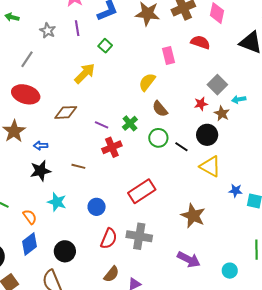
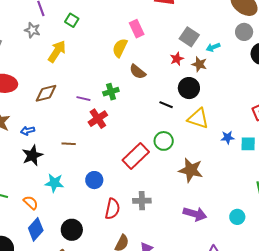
gray star: (48, 31) -> (32, 30), moved
pink rectangle: (168, 55) -> (137, 29), moved
green cross: (130, 123) -> (111, 92), turned 35
green circle: (158, 138) -> (164, 141), moved
gray cross: (139, 236) -> (142, 201), size x0.7

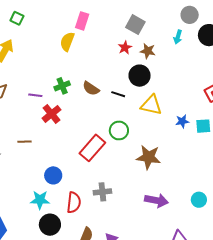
pink rectangle: (137, 29) -> (82, 21), turned 48
cyan arrow: (213, 47) -> (178, 37), moved, turned -48
brown semicircle: (138, 72) -> (91, 88), moved
cyan star: (54, 183) -> (40, 200), moved
black circle: (72, 230) -> (50, 225), moved

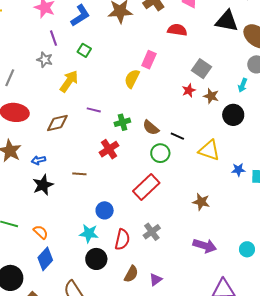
black circle: (140, 76) -> (233, 115), moved
purple line: (35, 95) -> (94, 110), moved
green circle: (119, 130) -> (160, 153), moved
brown star: (149, 157) -> (201, 202), size x0.7
gray cross: (102, 192) -> (152, 232), turned -36

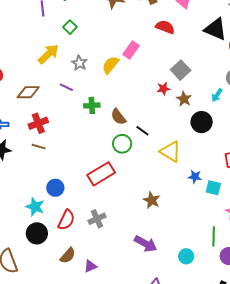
gray star: (45, 60) -> (79, 63), moved
red cross: (109, 149) -> (38, 123), moved

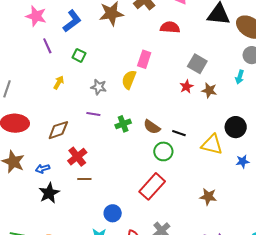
yellow arrow: (48, 54) -> (59, 83), moved, size x0.6
black circle: (202, 122) -> (236, 127), moved

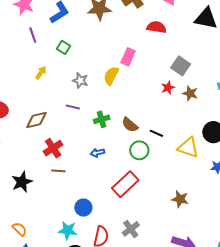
blue arrow: (43, 169) -> (97, 153), moved

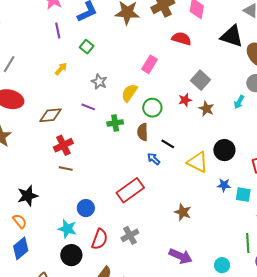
yellow semicircle: (111, 76) -> (129, 93), moved
brown semicircle: (130, 125) -> (143, 132), turned 42
green circle: (139, 150) -> (152, 108), moved
blue arrow: (97, 153) -> (154, 159), moved, turned 48
black star: (22, 182) -> (28, 196), moved

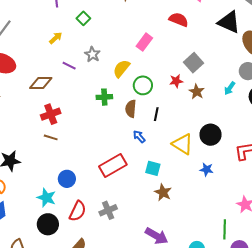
purple line: (88, 107) -> (69, 66), moved
black line: (168, 144) -> (156, 114), moved, turned 64
cyan square: (243, 195) -> (153, 168), moved

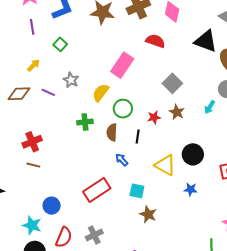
pink rectangle: (144, 42) -> (122, 65), size x1.4
red star: (176, 81) -> (154, 117), moved
brown diamond: (41, 83) -> (19, 94), moved

